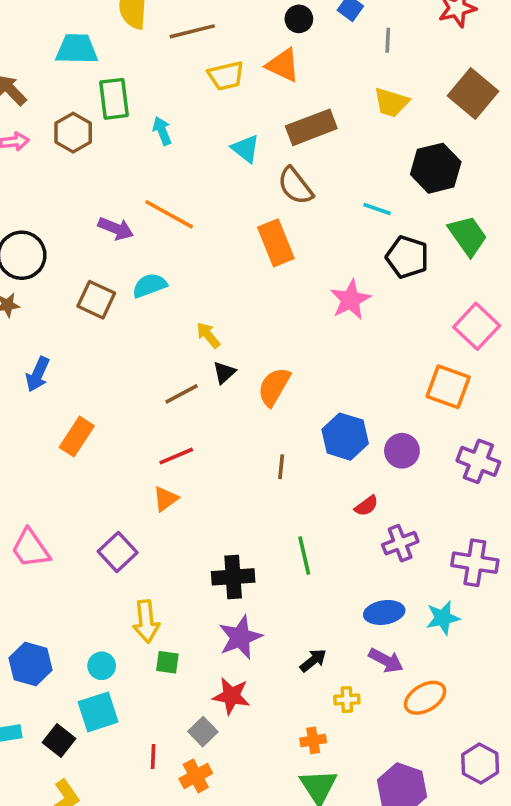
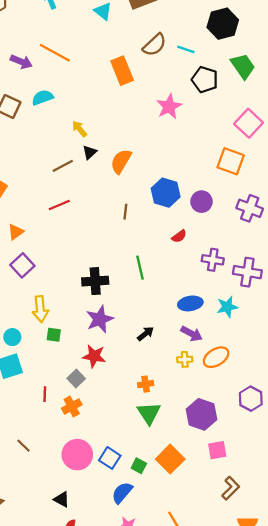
brown semicircle: (295, 186) -> (155, 45), moved, turned -95
orange triangle: (166, 499) -> (16, 232), moved
purple cross: (400, 543) -> (213, 260), moved, turned 30
yellow cross: (347, 700) -> (185, 359), moved

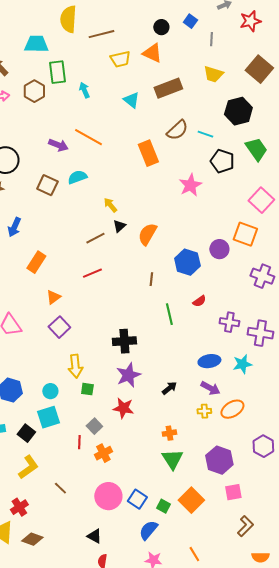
purple circle: (202, 202) -> (219, 249), moved
green line: (140, 268) -> (169, 314), moved
gray square: (76, 378) -> (94, 426), moved

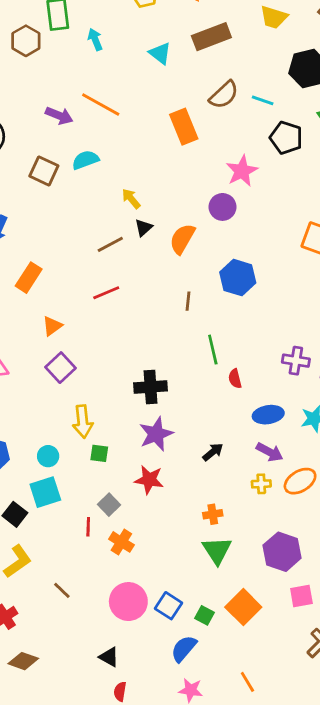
purple circle: (219, 249) -> (223, 207), moved
red semicircle: (199, 301) -> (235, 379), moved, turned 112
orange cross: (103, 453) -> (121, 542), turned -30

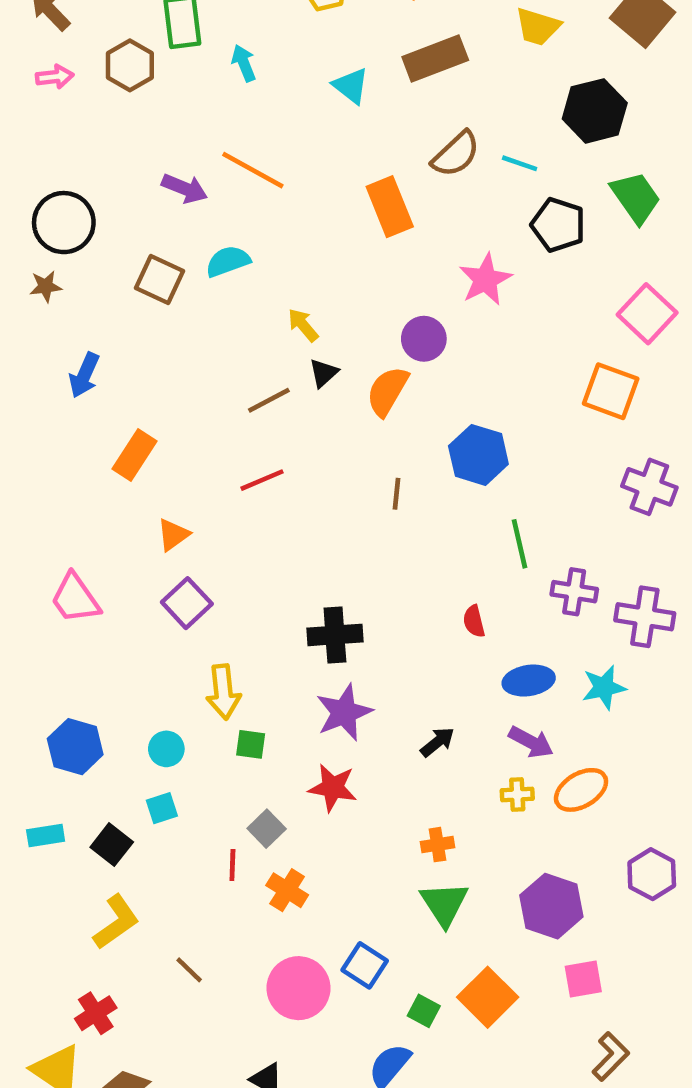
purple circle: (223, 207) -> (424, 339), moved
green line: (213, 350) -> (520, 544), moved
cyan square: (45, 492) -> (162, 808), size x0.6
blue square: (169, 606) -> (365, 965), moved

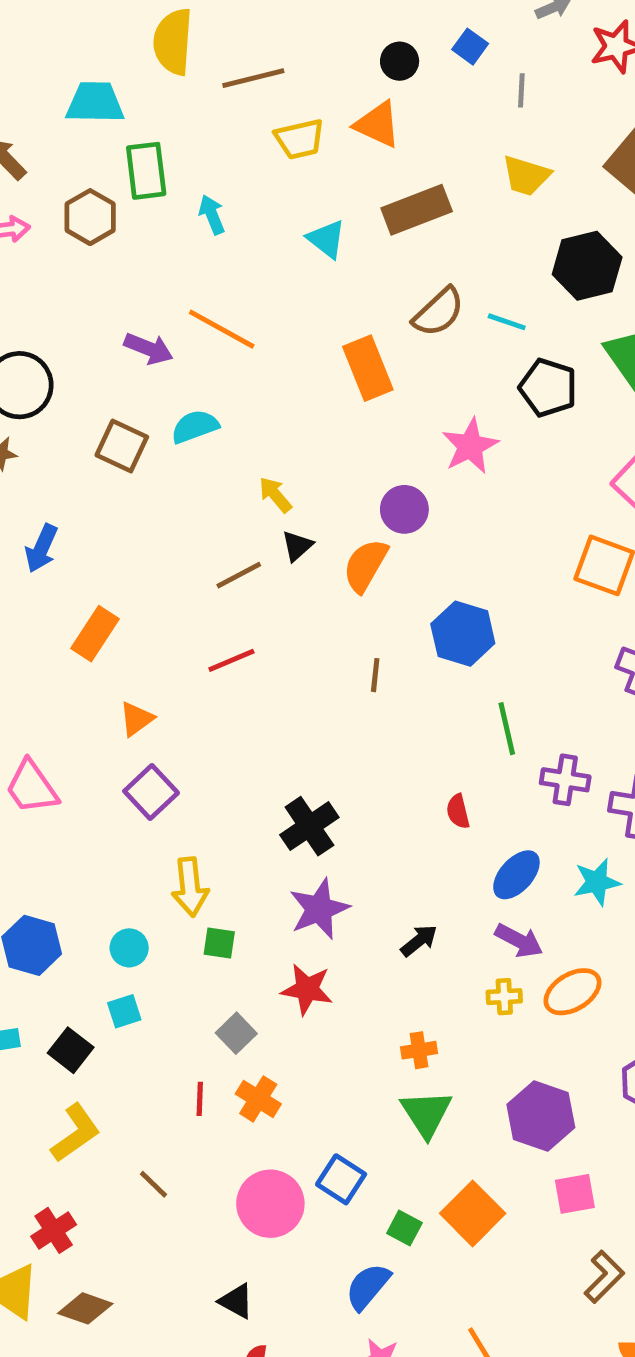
black cross: (335, 635) -> (309, 826), turned -30
blue ellipse: (529, 681) -> (516, 875), turned -39
red line: (232, 865) -> (200, 1099), moved

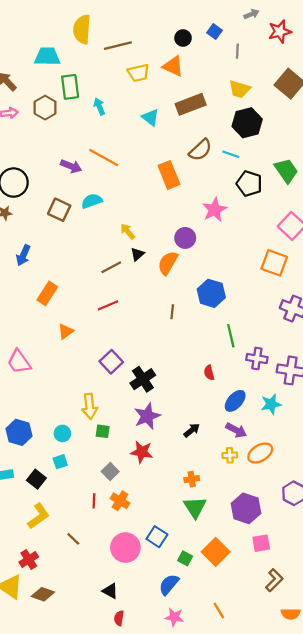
black hexagon: (587, 266) -> (247, 123), moved
purple square: (151, 792) -> (111, 362), moved

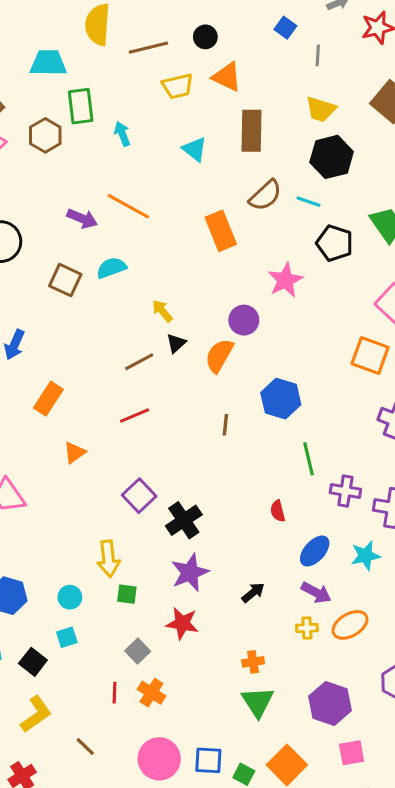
black circle: (183, 38) -> (205, 37), moved
brown rectangle: (191, 104) -> (252, 131), turned -68
blue square: (157, 537) -> (208, 760), moved, turned -30

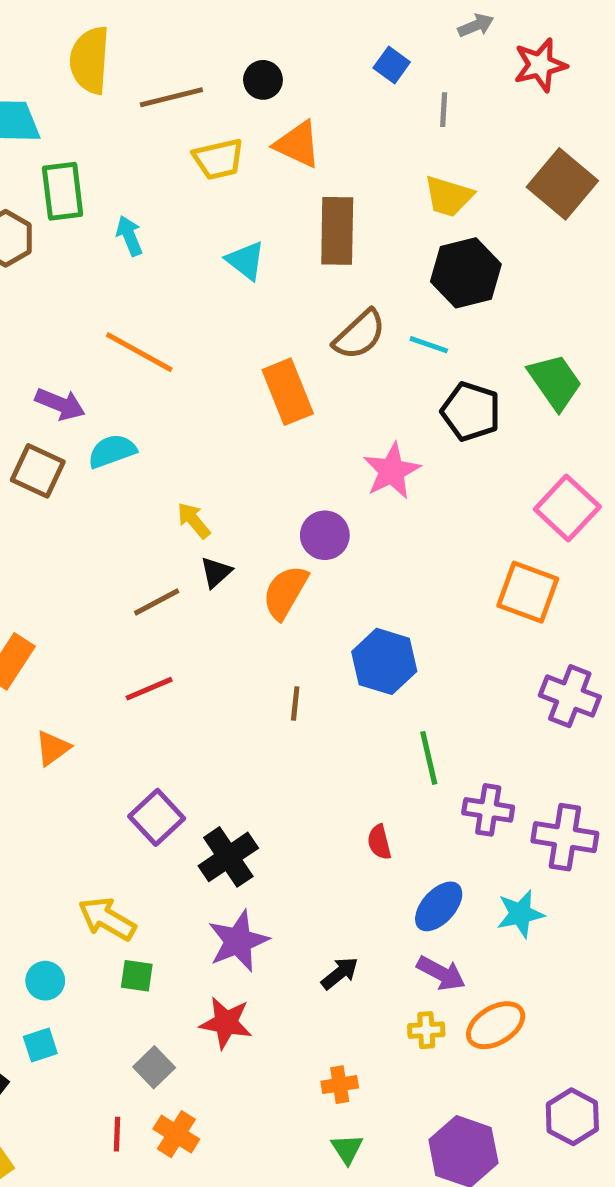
purple arrow: (82, 219) -> (60, 404), moved
yellow arrow: (108, 559) -> (107, 919), turned 126
green triangle: (258, 702) -> (347, 1149), size x0.6

